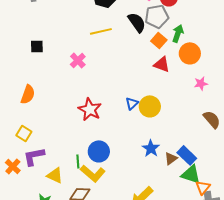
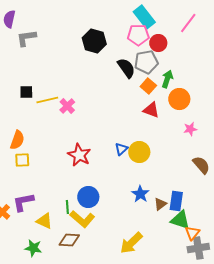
yellow line: (101, 31) -> (47, 100), moved
yellow square: (24, 133) -> (22, 160), moved, turned -35
blue rectangle: (187, 155) -> (176, 201), turned 54

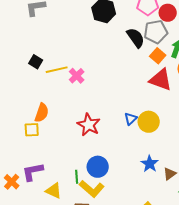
black square: (26, 92) -> (36, 62), turned 32
red triangle: (151, 110) -> (161, 80), size x1.4
orange semicircle: (17, 140) -> (42, 113), moved

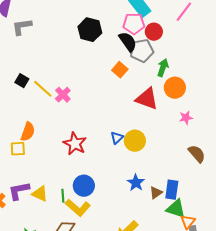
black semicircle: (136, 38) -> (128, 42), moved
orange square: (158, 56) -> (120, 70), moved
yellow line: (57, 70) -> (43, 89), turned 55
yellow triangle: (54, 191) -> (40, 194), moved

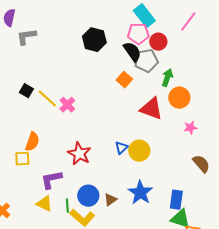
blue star: (136, 183) -> (140, 193), size x1.4
purple L-shape: (19, 191) -> (51, 180), moved
brown triangle: (156, 193) -> (110, 200), moved

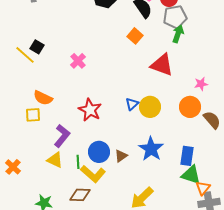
gray pentagon: (146, 61) -> (175, 17), moved
orange circle: (179, 98) -> (190, 107), moved
yellow line: (47, 99) -> (25, 55), moved
orange semicircle: (32, 142) -> (43, 98), turned 96
purple L-shape: (51, 180) -> (62, 136), turned 140

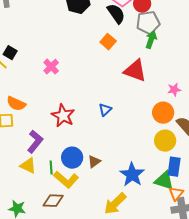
yellow circle: (150, 107) -> (165, 141), moved
blue star: (151, 149) -> (132, 175), moved
blue rectangle: (187, 156) -> (174, 167), moved

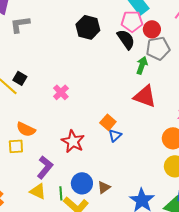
green arrow: (151, 40) -> (142, 65), moved
orange square: (108, 42) -> (108, 122), moved

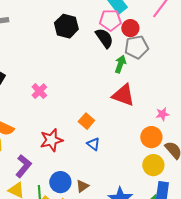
blue triangle: (115, 135) -> (93, 144), moved, turned -40
red star: (73, 141) -> (51, 140), turned 30

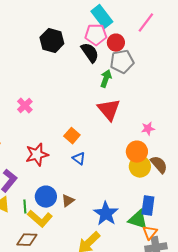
red triangle: (123, 95) -> (109, 110), turned 30
yellow circle: (153, 165) -> (140, 167), moved

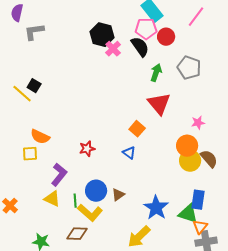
gray pentagon: (122, 62) -> (189, 68), moved, turned 30
pink cross: (25, 106) -> (113, 49), moved
orange square: (72, 136) -> (137, 129), moved
red star: (37, 155) -> (87, 149), size x0.7

